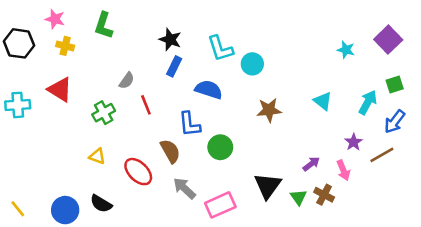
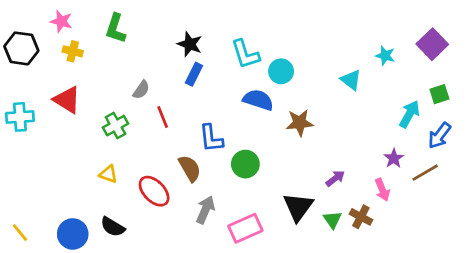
blue semicircle: (209, 90) -> (258, 100), moved
cyan triangle: (323, 101) -> (351, 80), moved
purple arrow: (311, 164) -> (335, 178), moved
gray arrow: (184, 188) -> (205, 210), turned 70

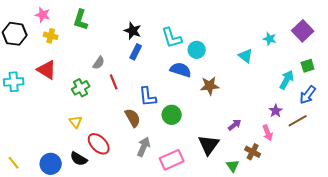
yellow triangle: (108, 174) -> (76, 122), turned 32
red ellipse: (154, 191) -> (99, 144), moved
green triangle: (332, 220) -> (233, 166), moved

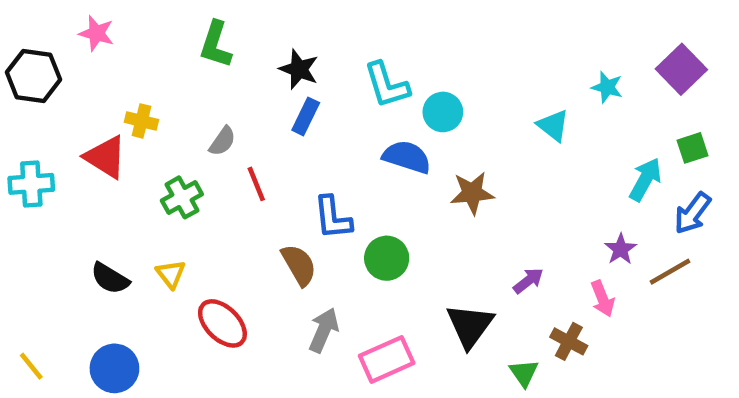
green L-shape: (81, 20) -> (216, 45), moved
yellow cross: (51, 36) -> (141, 121), moved
black semicircle: (79, 159) -> (110, 278), moved

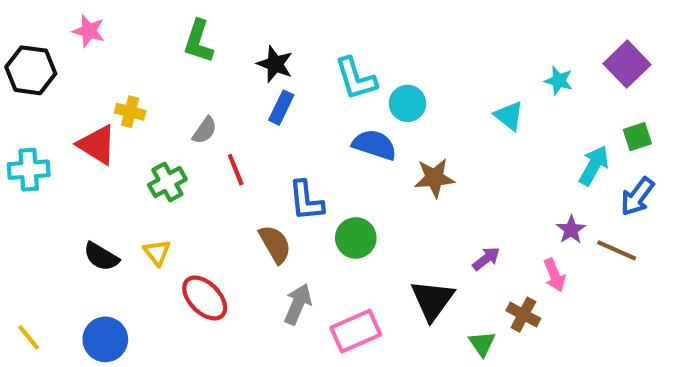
brown line: (670, 272) -> (617, 250), turned 54

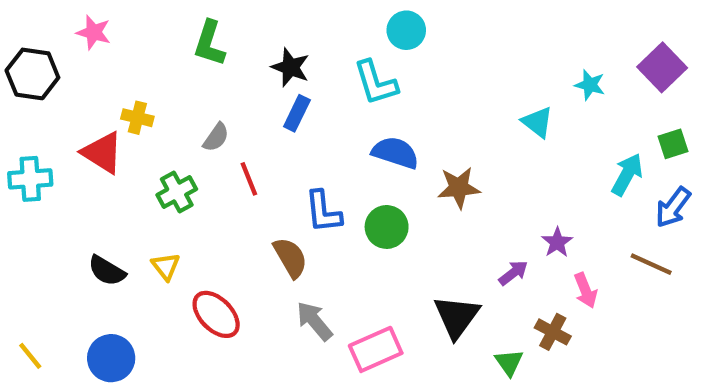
cyan circle: (408, 103) -> (406, 30), moved
purple star: (571, 230) -> (557, 242), moved
green circle: (356, 238) -> (387, 227), moved
gray arrow: (298, 304) -> (314, 321), turned -63

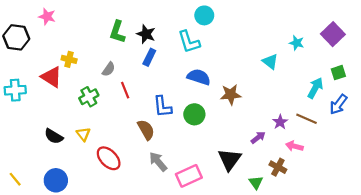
green L-shape: (210, 43) -> (117, 32), moved
brown line: (651, 264) -> (307, 119), moved
pink arrow: (586, 290) -> (294, 146), turned 126

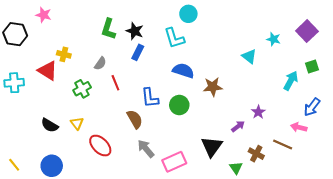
blue arrow: (338, 104) -> (312, 107), moved
brown line: (307, 119) -> (283, 145), moved
pink arrow: (294, 146) -> (299, 127), moved

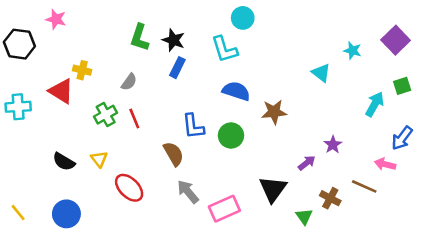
red line: (115, 83) -> (134, 119), moved

